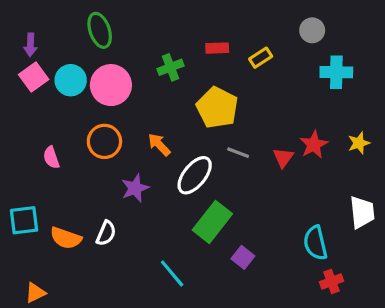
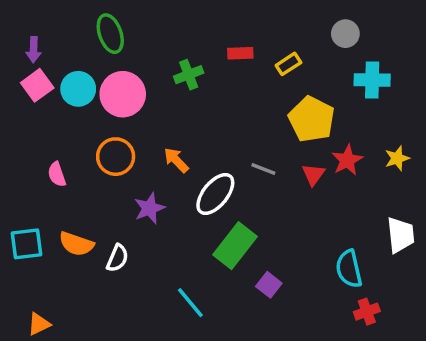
yellow pentagon: (217, 108) -> (312, 119), moved
orange semicircle: (66, 238) -> (76, 244), moved

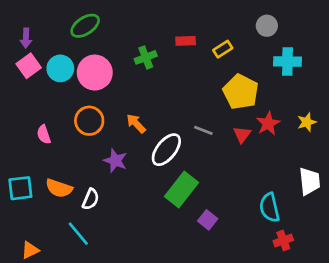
green ellipse: (110, 34) -> (85, 26), turned 76
purple star: (149, 208) -> (115, 161), turned -30
cyan line: (190, 303) -> (78, 234), moved

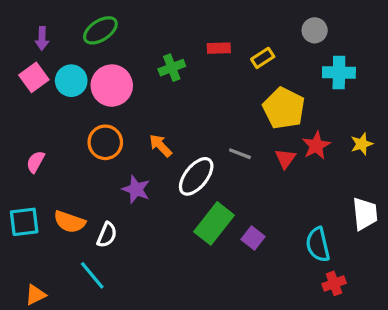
purple arrow: (26, 38) -> (42, 38), moved
pink semicircle: (44, 135) -> (36, 162), moved, turned 48
purple square: (208, 220) -> (253, 238), moved

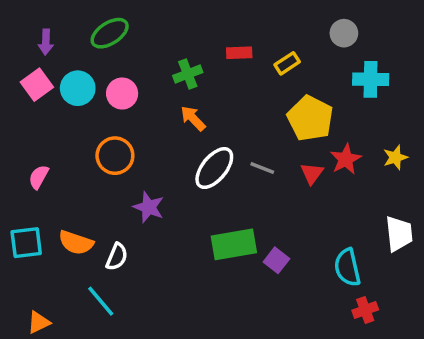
pink circle: (112, 86) -> (122, 94), size x0.7
orange arrow: (160, 146) -> (193, 118), moved
white ellipse: (196, 176) -> (214, 168), moved
green rectangle: (214, 223) -> (234, 244), turned 42

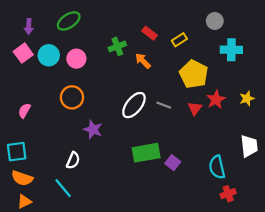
red rectangle: (239, 53) -> (149, 33), turned 40
orange arrow: (193, 118) -> (143, 61), moved
orange semicircle: (76, 243) -> (22, 178), moved

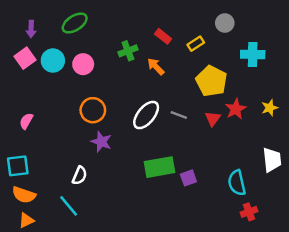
gray circle: (215, 21) -> (225, 23), moved
orange circle: (72, 97) -> (93, 110), moved
purple square: (173, 163) -> (188, 178), turned 32

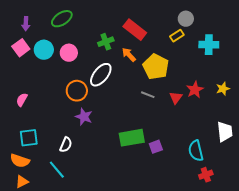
red rectangle: (163, 36) -> (135, 30), size x1.6
yellow rectangle: (196, 44) -> (177, 36), moved
yellow pentagon: (211, 81) -> (156, 67), moved
white ellipse: (146, 115) -> (101, 75), moved
cyan square: (18, 166) -> (29, 138), moved

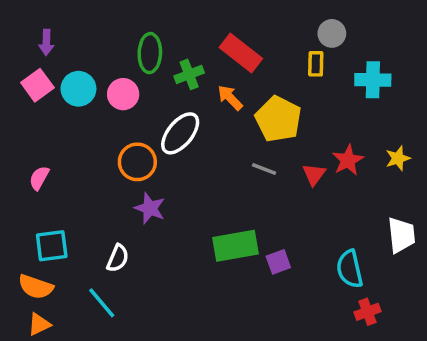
green ellipse: (62, 19) -> (150, 53), moved, turned -55
yellow rectangle: (177, 36) -> (316, 64), turned -56

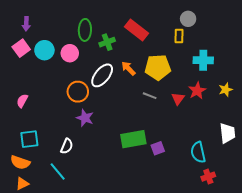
cyan cross: (373, 80) -> (203, 60), moved
orange arrow: (230, 98) -> (128, 68), moved
yellow pentagon: (278, 119) -> (158, 67), turned -30

